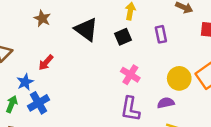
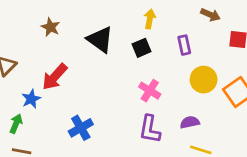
red arrow: (46, 62) -> (55, 77), size x1.5
yellow circle: (179, 78) -> (204, 80), moved
blue cross: (39, 103) -> (81, 128), moved

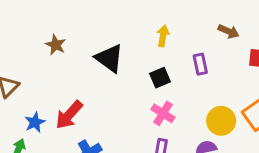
black square: (141, 48) -> (160, 78), moved
red arrow: (55, 77) -> (69, 115), moved
yellow circle: (204, 80) -> (221, 121), moved

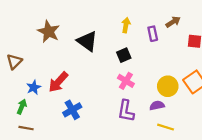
brown arrow: (229, 31) -> (173, 22), turned -56
brown star: (56, 45) -> (49, 32), size x1.5
purple rectangle: (200, 64) -> (153, 34), moved

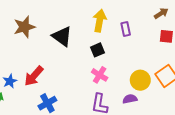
brown arrow: (173, 22) -> (161, 13), moved
yellow arrow: (126, 25) -> (100, 21), size x1.5
brown star: (49, 32) -> (24, 27), turned 30

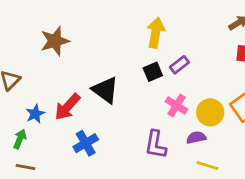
purple rectangle: (126, 29) -> (179, 65), moved, turned 64
black triangle: (62, 36) -> (105, 90), moved
pink cross: (100, 75) -> (177, 105), moved

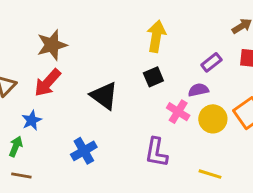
purple rectangle: (179, 65) -> (211, 62), moved
red arrow: (67, 107) -> (48, 83), moved
purple semicircle: (196, 138) -> (198, 90), moved

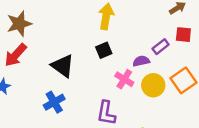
purple rectangle: (211, 62) -> (161, 47), moved
blue cross: (84, 151) -> (54, 102), moved

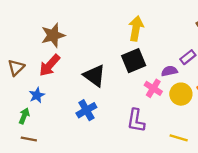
black square: (104, 50) -> (134, 61), size x1.5

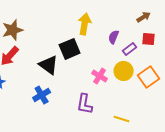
black square: (134, 61) -> (70, 49), moved
purple semicircle: (169, 71) -> (114, 37), moved, turned -56
yellow circle: (181, 94) -> (124, 71), moved

